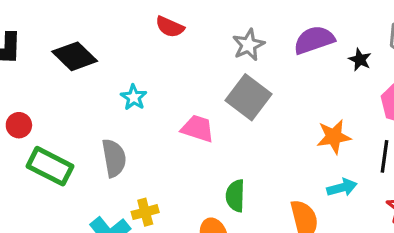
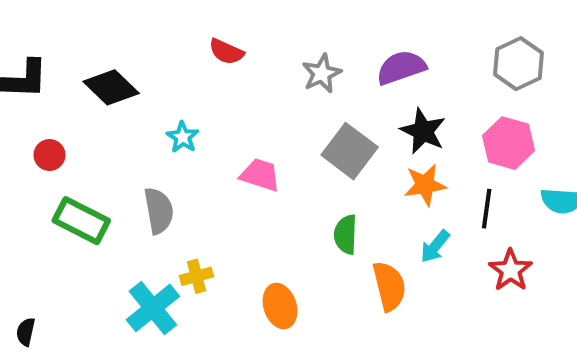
black star: (360, 60) -> (423, 131), moved, size x1.6
gray square: (248, 97) -> (350, 151), moved
red circle: (19, 125) -> (50, 155), moved
cyan arrow: (342, 187) -> (435, 246), turned 144
green semicircle: (235, 196) -> (346, 234), moved

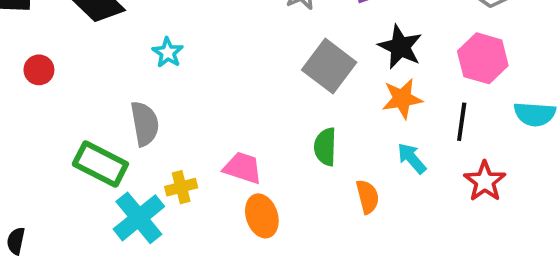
pink trapezoid: (260, 175) -> (243, 168), moved
green rectangle: (81, 221) -> (100, 164), moved
cyan arrow: (435, 246) -> (412, 158), turned 100
orange semicircle: (389, 286) -> (368, 197), size x0.7

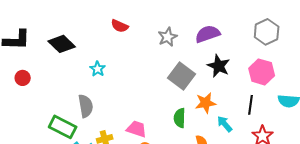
red circle: (39, 70) -> (23, 78), moved
orange star: (402, 99) -> (206, 103), moved

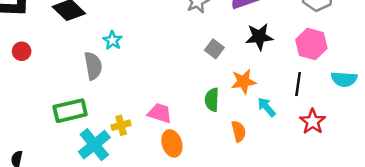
black star: (219, 66) -> (259, 37), turned -30
gray square: (182, 76) -> (214, 49), size x0.6
gray semicircle: (86, 106) -> (93, 66), moved
green rectangle: (63, 127) -> (70, 111), turned -40

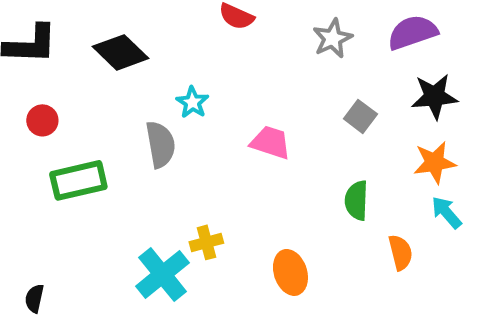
orange star: (243, 82) -> (435, 162), moved
green rectangle: (70, 111) -> (78, 180), moved
pink trapezoid: (160, 113) -> (270, 142), moved

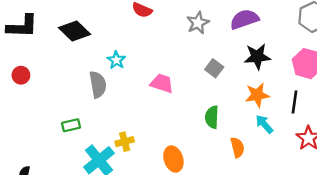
red circle: (42, 120) -> (21, 75), moved
green rectangle: (78, 180) -> (71, 125), moved, size x0.6

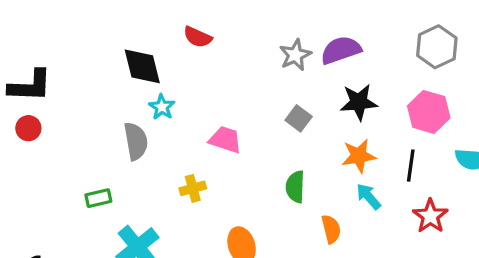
gray star: (198, 23) -> (295, 55), moved
black L-shape: (22, 26) -> (30, 86), moved
black diamond: (74, 31) -> (142, 66), moved, turned 32
yellow cross: (125, 142) -> (193, 188), moved

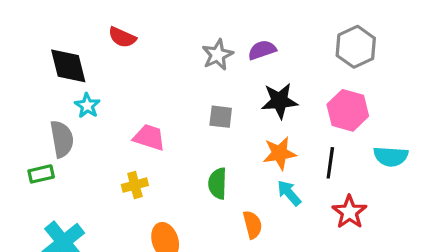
purple semicircle: (341, 50) -> (262, 50), size x0.7
gray square: (299, 118) -> (221, 117), turned -30
yellow cross: (193, 188) -> (135, 185), moved
green rectangle: (98, 198) -> (41, 174), moved

